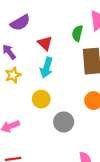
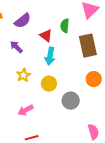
green semicircle: (77, 33) -> (65, 26), moved
yellow star: (13, 75) -> (23, 75), moved

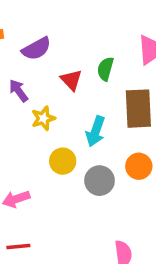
cyan arrow: (50, 56) -> (96, 131), moved
yellow star: (23, 75) -> (43, 118), moved
gray circle: (71, 101) -> (100, 181), moved

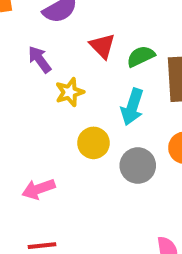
green semicircle: (105, 69) -> (141, 56), moved, turned 50

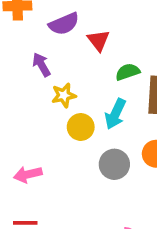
red triangle: (102, 46) -> (98, 40), moved
yellow circle: (93, 143) -> (81, 127), moved

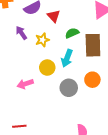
yellow star: (64, 95) -> (42, 40), moved
pink arrow: (28, 174) -> (25, 84), moved

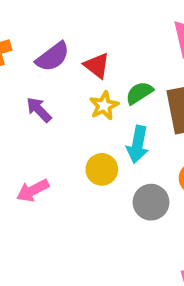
yellow star: (42, 40) -> (104, 106), moved
pink arrow: (25, 84) -> (33, 190), moved

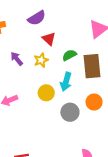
purple semicircle: (53, 57) -> (37, 18), moved
yellow star: (104, 106) -> (41, 60), moved

